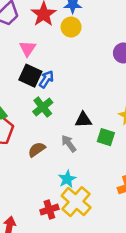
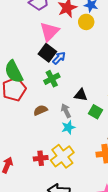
pink triangle: (28, 49) -> (49, 31), size x1.5
cyan star: (67, 179) -> (68, 127), moved

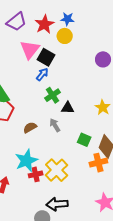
black square: (47, 53) -> (46, 57), moved
green cross: (52, 79) -> (52, 95), moved
green square: (95, 112) -> (84, 140), moved
cyan star: (68, 127) -> (26, 161), moved, size x1.6

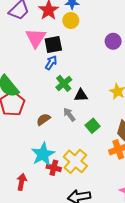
black square: (46, 57) -> (53, 44), turned -36
green square: (84, 140) -> (93, 126), moved, turned 32
red cross: (36, 174) -> (54, 168), turned 32

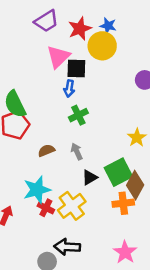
yellow circle: (71, 20) -> (102, 46), size x1.5
blue arrow: (51, 63) -> (69, 88), turned 144
black triangle: (81, 95) -> (90, 177), moved, turned -40
green square: (93, 126) -> (118, 172), moved, size x1.6

